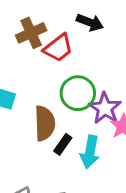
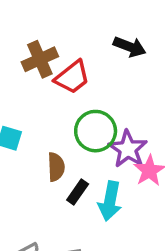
black arrow: (90, 22) -> (130, 47), moved
brown semicircle: (45, 123) -> (56, 167), size x0.7

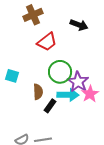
brown cross: (40, 59) -> (33, 15), moved
cyan arrow: (110, 201) -> (68, 95), moved, turned -100

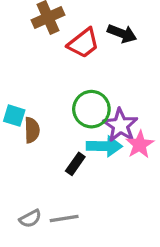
red trapezoid: (47, 42) -> (83, 43), moved
brown semicircle: (38, 92) -> (32, 130), moved

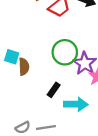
cyan arrow: (104, 146) -> (76, 104), moved

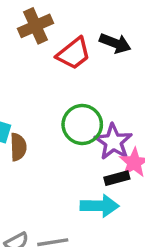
black rectangle: (54, 90) -> (117, 178), moved, turned 40

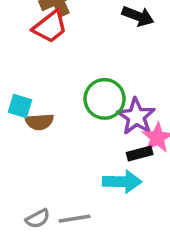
red trapezoid: (74, 54) -> (50, 27), moved
brown semicircle: (18, 147) -> (39, 122), turned 88

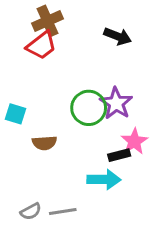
purple star: (136, 117) -> (116, 103), moved
brown semicircle: (39, 122) -> (44, 143), moved

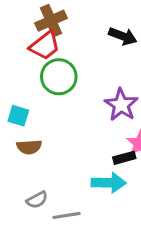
green circle: (89, 108) -> (59, 77), moved
brown semicircle: (44, 143) -> (29, 147), moved
gray semicircle: (31, 211) -> (37, 200), moved

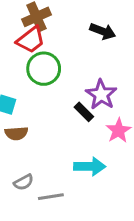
black rectangle: (124, 158) -> (84, 112), moved, turned 60

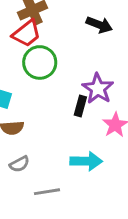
black rectangle: (84, 112) -> (80, 106), turned 60
gray semicircle: (24, 182) -> (19, 164), moved

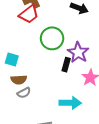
green circle: (40, 62) -> (52, 38), moved
gray semicircle: (19, 164) -> (24, 93), moved

